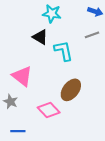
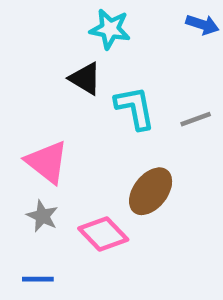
gray line: (92, 35) -> (196, 119), moved
gray star: (10, 102) -> (42, 216), moved

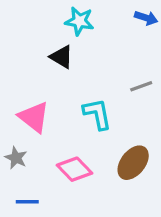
cyan L-shape: (135, 108) -> (97, 114), moved
brown ellipse: (151, 191) -> (133, 163), moved
gray star: (42, 216) -> (16, 158), moved

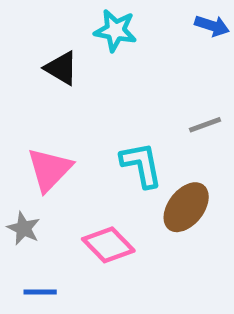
black triangle: (62, 57) -> (61, 68), moved
pink triangle: (34, 117) -> (49, 169), turned 36
brown ellipse: (133, 163) -> (186, 207), moved

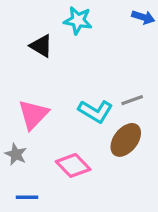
gray line: (205, 125) -> (132, 100), moved
cyan L-shape: (141, 165) -> (95, 111), turned 132

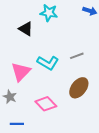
gray line: (132, 100) -> (77, 56), moved
cyan L-shape: (95, 111) -> (48, 63), moved

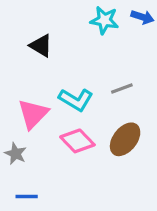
cyan star: (49, 13) -> (104, 20), moved
pink diamond: (46, 104) -> (77, 141), moved

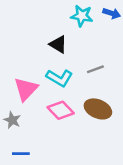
black triangle: (41, 46) -> (58, 44), moved
brown ellipse: (125, 139) -> (98, 109), turned 75

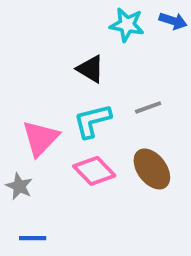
cyan L-shape: (59, 78) -> (92, 121), turned 135
brown ellipse: (98, 109) -> (152, 169), turned 30

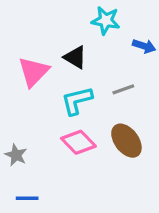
blue arrow: (173, 21) -> (144, 46), moved
pink triangle: (40, 138) -> (34, 72), moved

